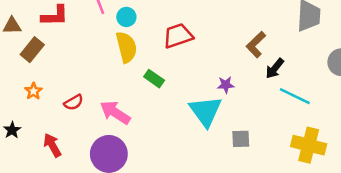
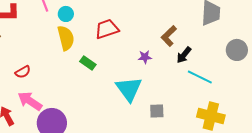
purple star: (226, 85) -> (145, 57), moved
red semicircle: (74, 102) -> (23, 72), moved
pink arrow: (115, 112) -> (30, 101), moved

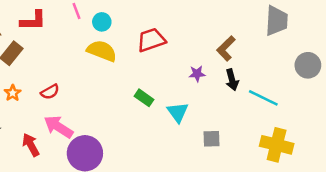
yellow semicircle: (66, 38) -> (102, 51), turned -55
black arrow: (184, 55) -> (232, 80), moved, turned -54
green rectangle: (88, 63) -> (144, 98), moved
cyan triangle: (129, 89) -> (178, 112), size x0.7

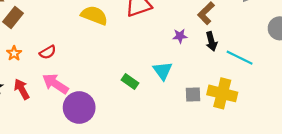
green rectangle: (144, 98) -> (130, 81), moved
red arrow: (31, 145) -> (22, 89), moved
yellow cross: (277, 145) -> (222, 93), moved

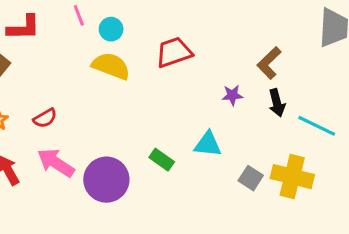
cyan triangle: (163, 71) -> (208, 144), turned -48
gray square: (193, 94) -> (251, 178), turned 35
purple circle: (79, 108) -> (106, 180), moved

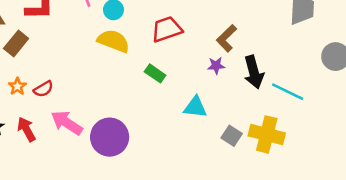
brown L-shape: (269, 63) -> (226, 38), moved
black arrow: (277, 103) -> (254, 72), size x1.4
red semicircle: (45, 118) -> (43, 89), moved
green rectangle: (162, 160) -> (155, 73), moved

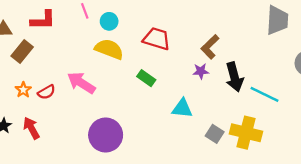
red trapezoid: (167, 29) -> (157, 39), turned 36
pink arrow: (67, 123) -> (81, 83), moved

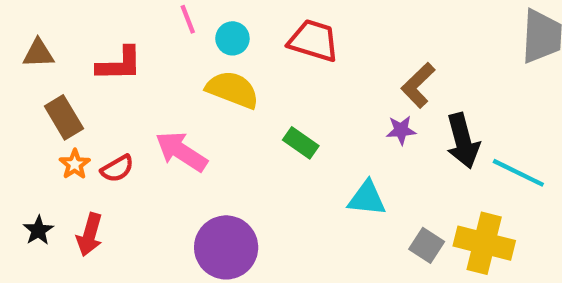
red L-shape: (43, 20) -> (119, 64), moved
red trapezoid: (157, 39) -> (314, 41), moved
brown rectangle: (22, 51) -> (64, 117), moved, turned -70
red arrow: (31, 128) -> (90, 235), turned -135

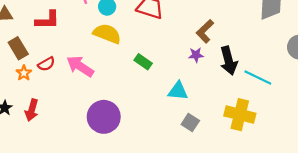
red semicircle: (117, 169) -> (46, 64), moved
gray square: (427, 245) -> (190, 122), moved

